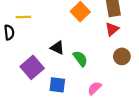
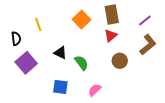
yellow line: (23, 17) -> (38, 25), moved, turned 72
purple square: (32, 67) -> (26, 63), moved

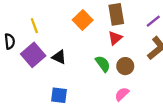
purple square: (26, 63) -> (33, 55), moved
green semicircle: (81, 63) -> (103, 64), moved
pink semicircle: (95, 90) -> (122, 94), moved

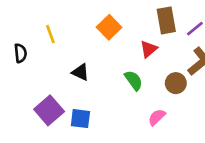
brown rectangle: (116, 14) -> (166, 20), moved
purple square: (33, 55) -> (49, 110), moved
brown circle: (125, 66) -> (176, 83), moved

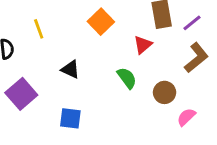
brown circle: (176, 83) -> (165, 92), moved
purple square: (49, 110) -> (21, 94), moved
pink semicircle: (157, 117) -> (186, 117), moved

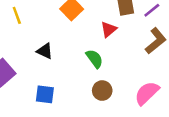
brown circle: (165, 92) -> (102, 91), moved
pink semicircle: (186, 117) -> (147, 93), size x1.5

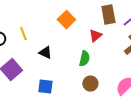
yellow line: (17, 15) -> (23, 34), moved
green semicircle: (95, 59) -> (84, 59), turned 49

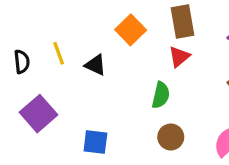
brown rectangle: (108, 15) -> (182, 21), moved
black triangle: (45, 53) -> (95, 65), moved

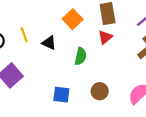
green semicircle: (161, 95) -> (81, 56), moved
blue square: (95, 142) -> (61, 95), moved

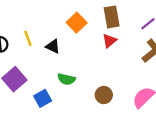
green semicircle: (81, 56) -> (66, 79), moved, turned 90
blue square: (61, 95) -> (43, 98), moved, turned -36

